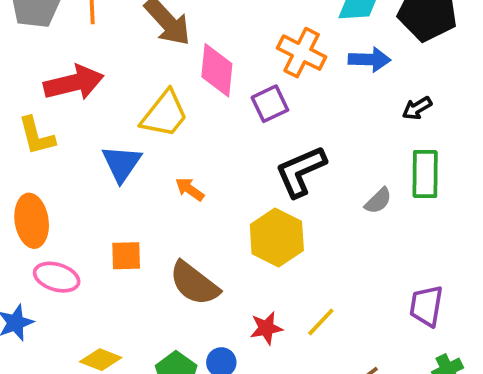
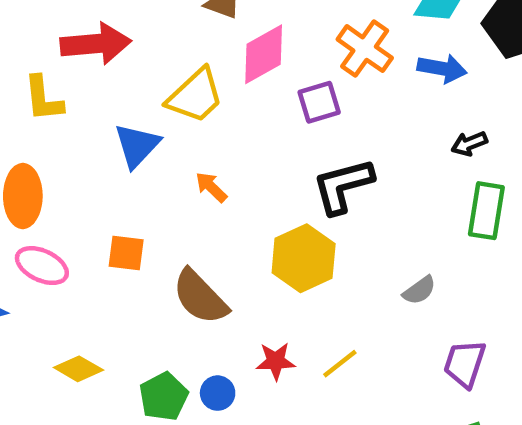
pink diamond: (217, 70) -> (264, 54), turned 46
black arrow: (417, 108) -> (469, 144), moved
gray semicircle: (378, 201) -> (419, 290), moved

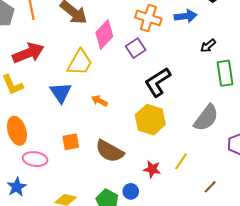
gray semicircle: (419, 290) -> (206, 118), size x1.8
red star: (276, 361) -> (152, 169), turned 30

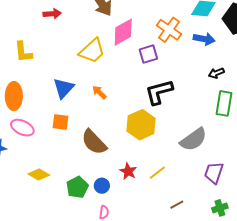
red arrow: (28, 53) -> (52, 14), moved, size x0.6
blue triangle: (61, 93) -> (64, 88), moved

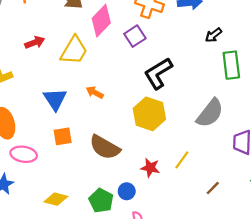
red arrow: (52, 14) -> (35, 43), moved

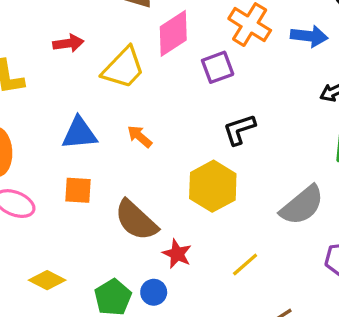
black L-shape: (158, 73) -> (239, 130), size x0.7
blue triangle: (55, 99) -> (79, 133), turned 45
red star: (150, 168) -> (177, 254), moved

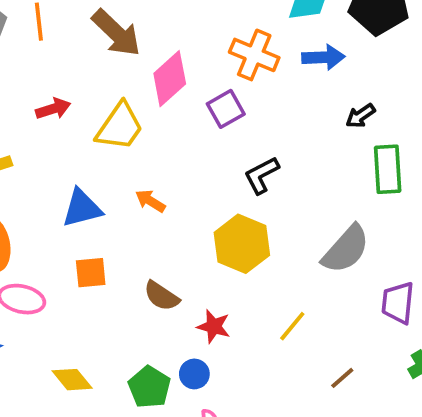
brown semicircle: (136, 220) -> (162, 296), size x0.7
yellow diamond: (47, 280) -> (72, 380), turned 33

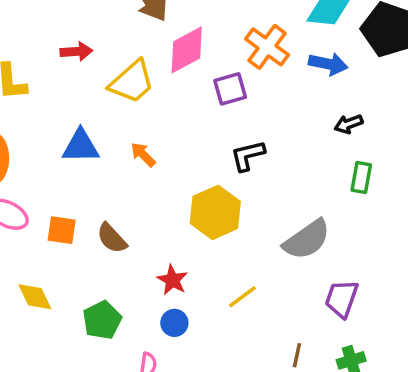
green rectangle: (388, 169) -> (361, 177), size x0.7
orange square: (91, 273) -> (62, 230), moved
brown semicircle: (162, 296) -> (112, 238), moved
blue circle: (194, 374) -> (174, 323), moved
brown line: (342, 378) -> (297, 355), moved, turned -50

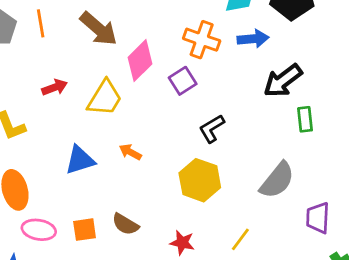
black arrow: (349, 124) -> (283, 81), size x1.8

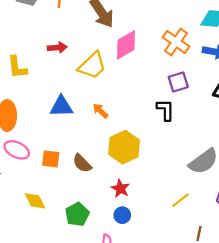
purple square: (183, 81) -> (178, 82), moved
black L-shape: (212, 129) -> (165, 110), turned 105
yellow hexagon: (200, 180) -> (124, 147), moved
yellow line: (240, 239) -> (181, 200), moved

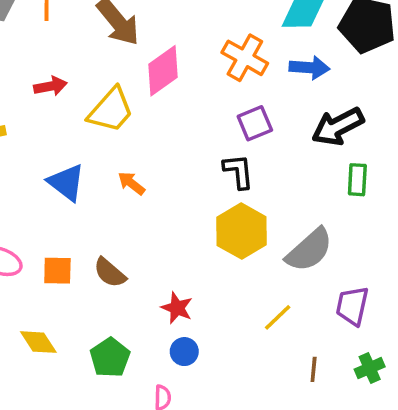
blue triangle: (61, 106) -> (66, 182), turned 45
yellow hexagon: (124, 147) -> (241, 231), moved

